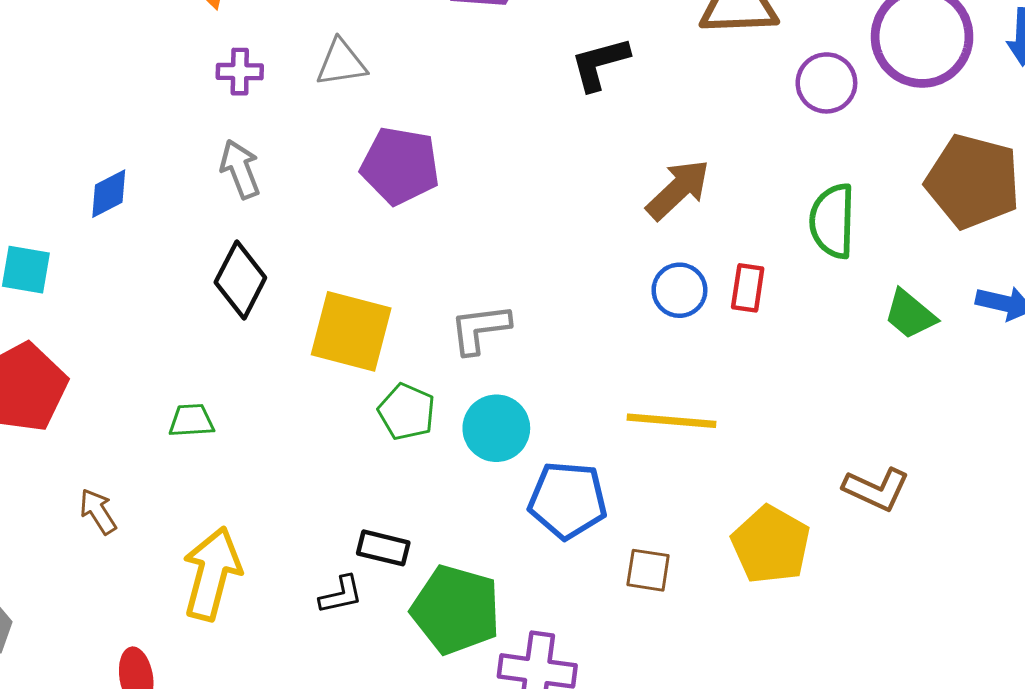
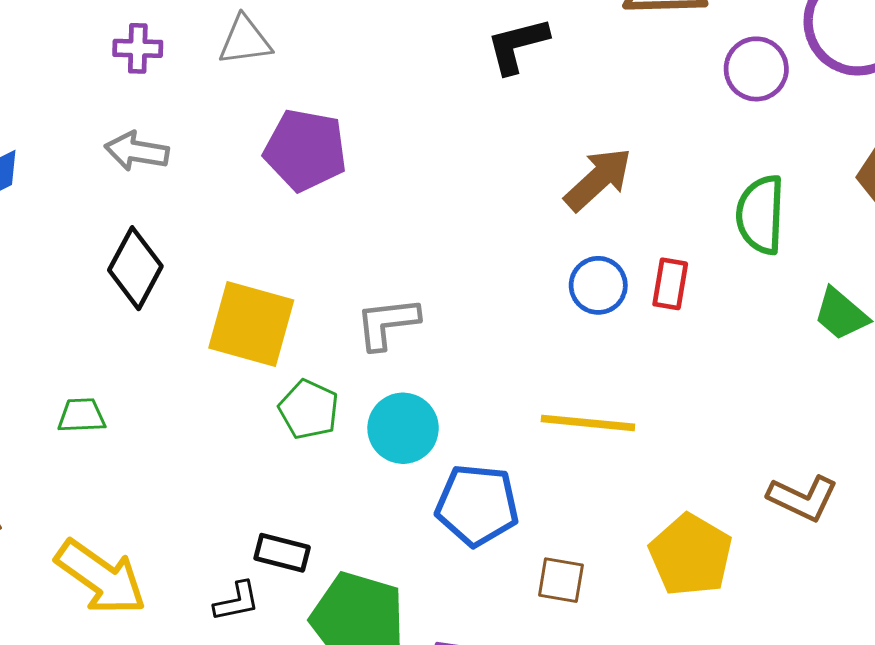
gray arrow: (240, 169) -> (137, 151), turned -60
yellow arrow: (212, 574) -> (101, 577), turned 110

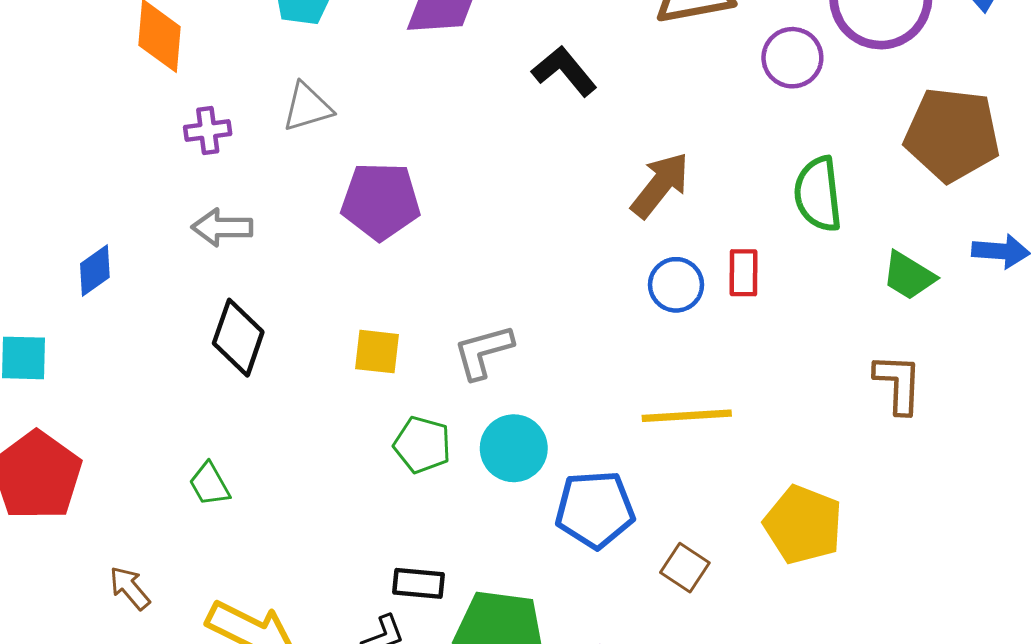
black L-shape: (517, 45) -> (564, 71), turned 74
yellow square: (251, 324) -> (377, 352), moved, size x0.6
green trapezoid: (82, 416) -> (210, 484), turned -108
brown L-shape: (803, 498) -> (898, 384), moved, turned -104
brown square: (561, 580) -> (685, 568), turned 33

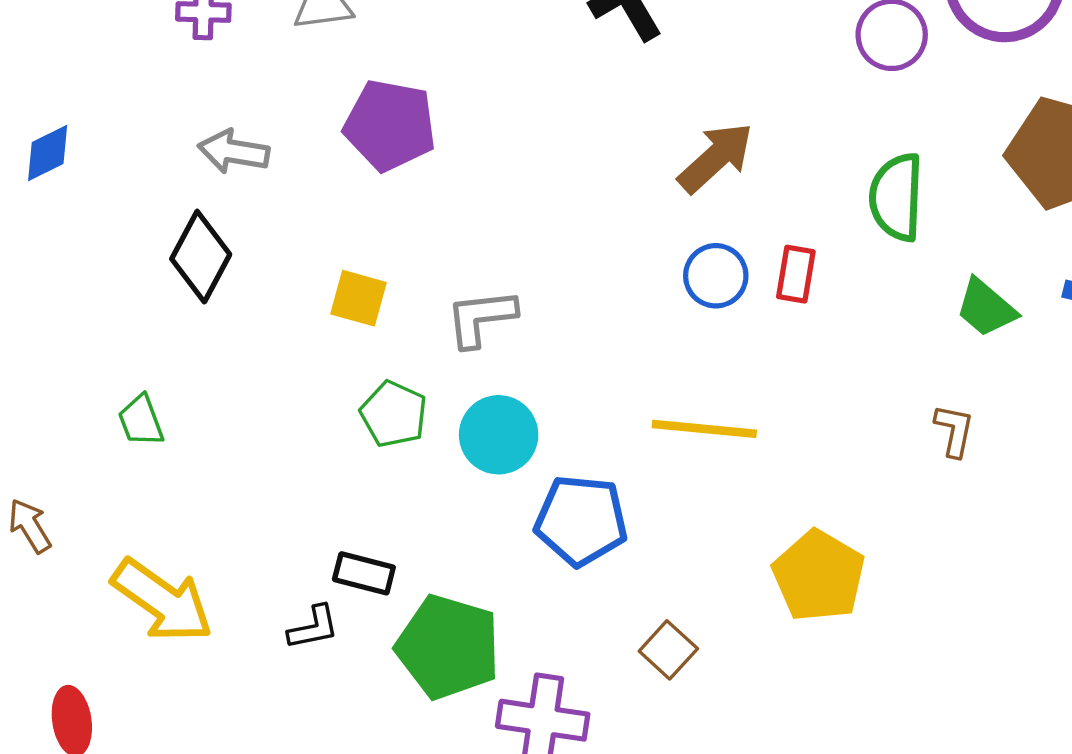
gray arrow: (222, 227) -> (234, 152), moved
brown L-shape: (898, 384) -> (954, 430), size x0.7
brown square: (685, 568) -> (668, 650), moved

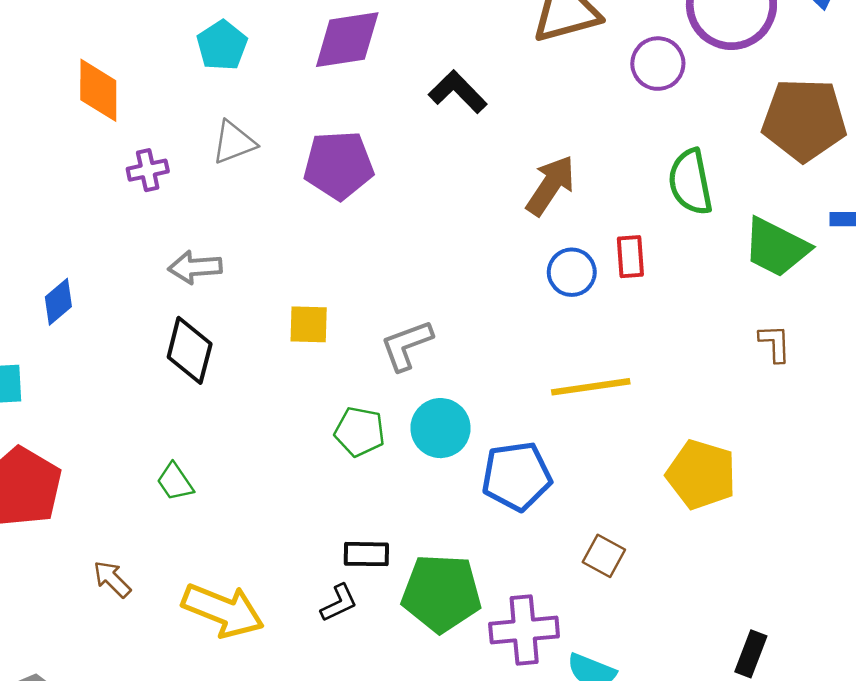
purple pentagon: (390, 125) -> (339, 165), moved
yellow square: (359, 298) -> (309, 324), moved
green trapezoid: (986, 308) -> (776, 247), size x1.4

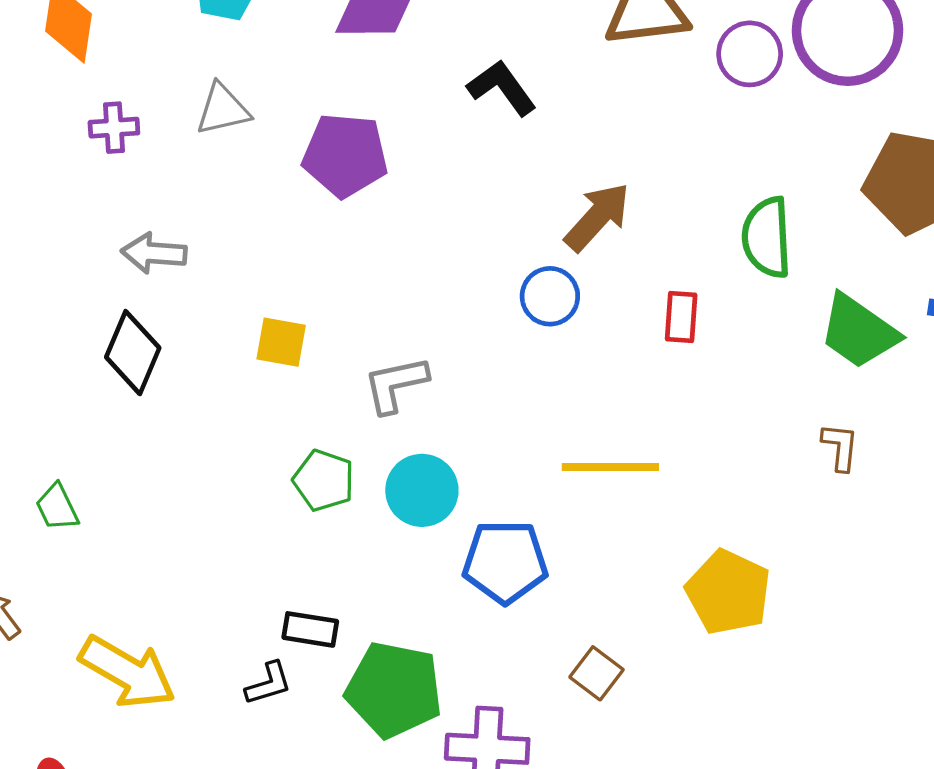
purple circle: (658, 64) -> (750, 54), moved
blue circle: (572, 272) -> (550, 296), moved
green trapezoid: (175, 482) -> (57, 507), moved

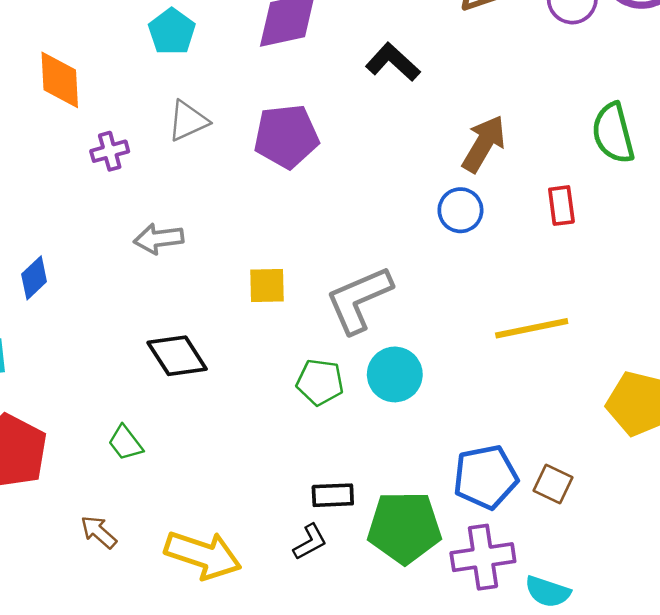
black diamond: (133, 353) -> (177, 356), moved, turned -44
gray L-shape: (396, 384) -> (359, 300), size x1.4
blue pentagon: (505, 562) -> (485, 477), moved

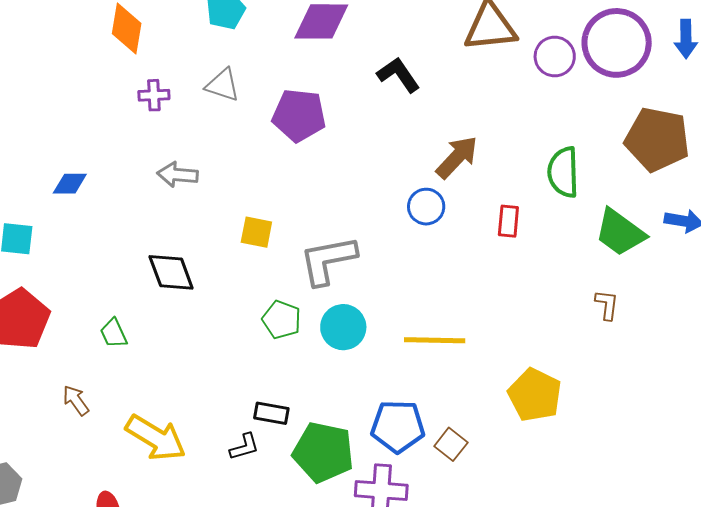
gray triangle: (188, 121) -> (223, 85), turned 30
blue diamond: (34, 278) -> (70, 184), turned 30
yellow line: (532, 328) -> (435, 340), moved

